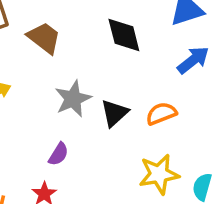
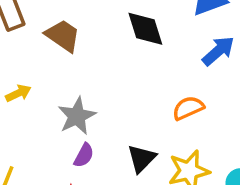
gray star: (73, 99) -> (77, 116), moved
black triangle: (114, 113) -> (142, 158), moved

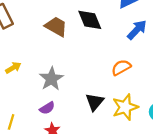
brown trapezoid: (63, 36) -> (56, 27), moved
purple semicircle: (84, 155) -> (47, 108), moved, turned 35

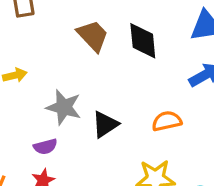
gray star: (51, 79) -> (64, 107), turned 30
black triangle: (95, 102) -> (105, 124), moved

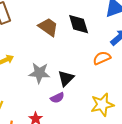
orange semicircle: (167, 121) -> (102, 58), moved
purple semicircle: (45, 147) -> (57, 98), moved

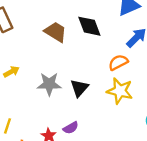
purple semicircle: (57, 98) -> (71, 128), moved
yellow star: (102, 105) -> (120, 91), moved, turned 30

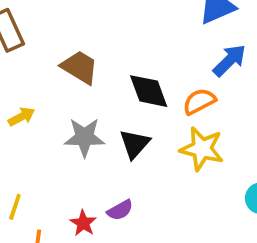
black diamond: (89, 26) -> (149, 91), moved
brown trapezoid: (56, 32) -> (80, 67), moved

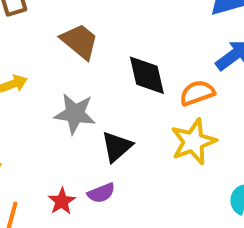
black triangle: (135, 144) -> (117, 147), moved
yellow star: (202, 149) -> (193, 142), turned 30

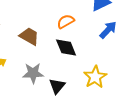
orange semicircle: (197, 93) -> (66, 21), moved

